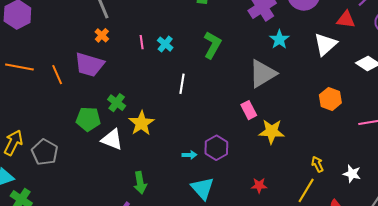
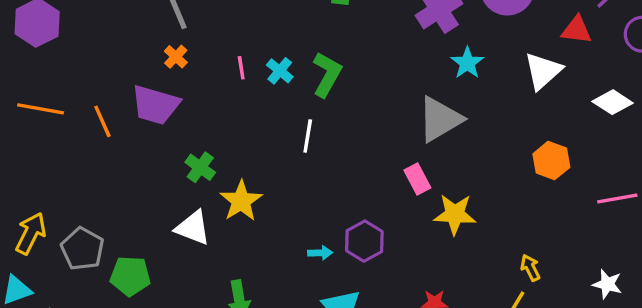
green L-shape: (212, 45) -> (327, 74), moved
green pentagon: (88, 119) -> (130, 276), moved
white star: (352, 174) -> (607, 284), moved

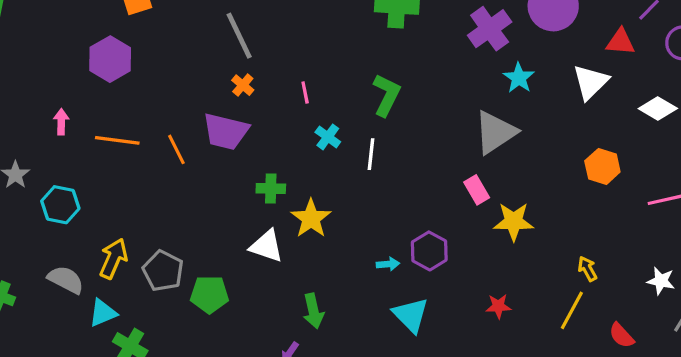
cyan cross: (280, 71) -> (328, 137), moved
green cross: (200, 167) -> (271, 189), turned -32

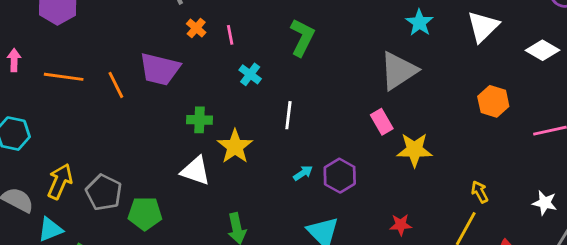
orange cross: (243, 85) -> (196, 28), moved
white line: (371, 154) -> (288, 115), moved
cyan arrow: (388, 264) -> (303, 173), moved, turned -30

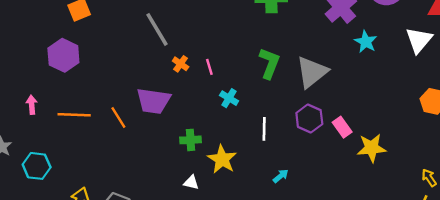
gray triangle: (398, 71) -> (312, 72), moved
white triangle: (196, 171) -> (191, 182), size x0.6
purple hexagon: (340, 176) -> (309, 119), moved

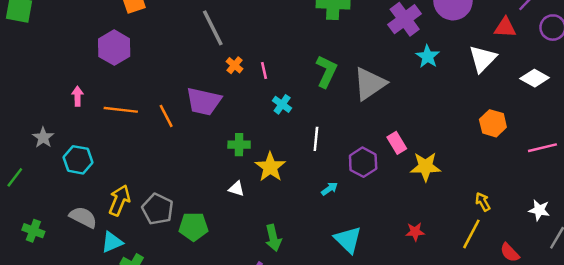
purple hexagon: (309, 119) -> (363, 162), moved

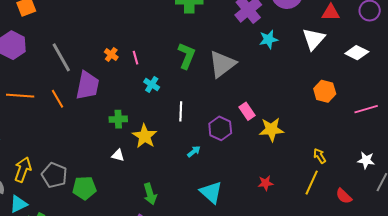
gray line: (213, 28) -> (61, 57), moved
cyan star: (428, 56) -> (269, 39), turned 30
purple trapezoid: (204, 102) -> (88, 85), turned -88

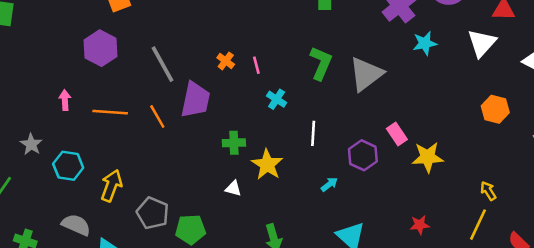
yellow arrow: (23, 170) -> (111, 186), moved

